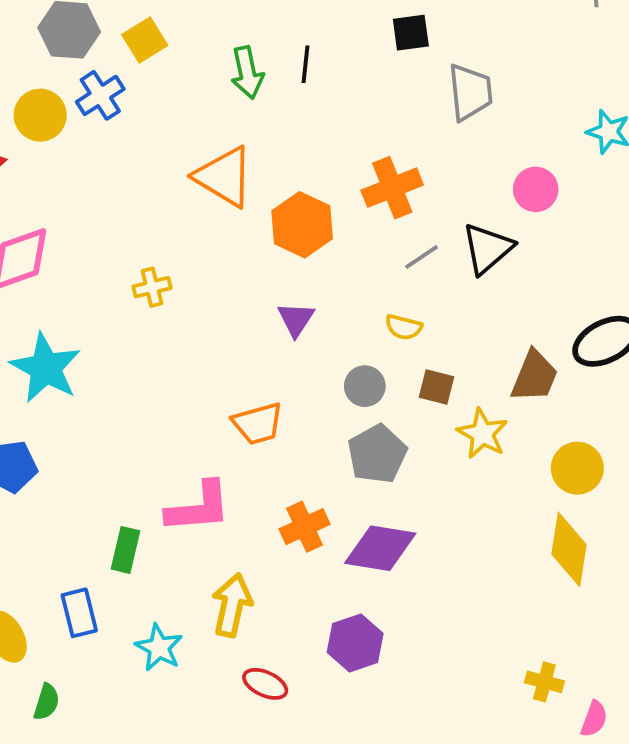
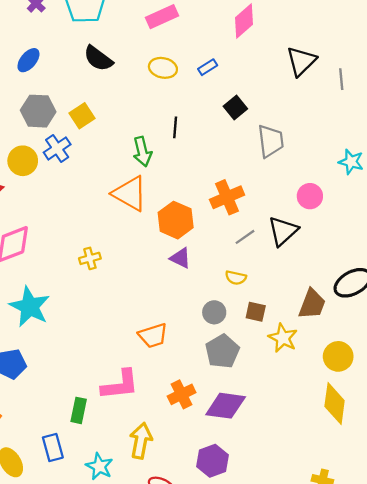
black square: (411, 33) -> (235, 107), turned -30
green arrow: (247, 73) -> (142, 152), moved
purple triangle: (296, 319) -> (180, 258), moved, turned -35

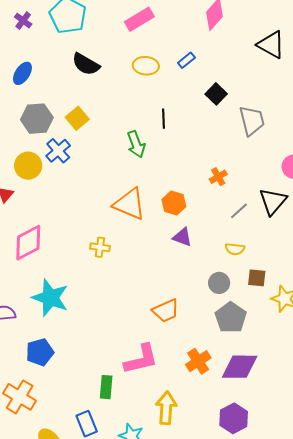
black triangle: (301, 61) -> (271, 45), turned -40
orange triangle: (130, 194) -> (129, 204), moved
orange cross: (227, 197) -> (218, 177), size x0.6
orange hexagon: (176, 220) -> (174, 203), size x0.7
yellow cross: (90, 258) -> (100, 247), turned 30

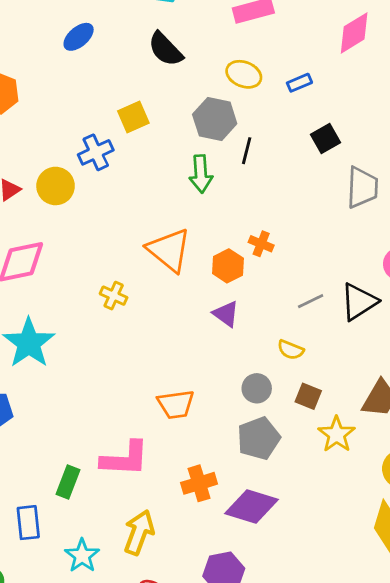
gray hexagon: (37, 119) -> (215, 119), moved
yellow circle: (28, 166) -> (56, 186), moved
orange cross: (218, 177) -> (261, 244), moved, turned 36

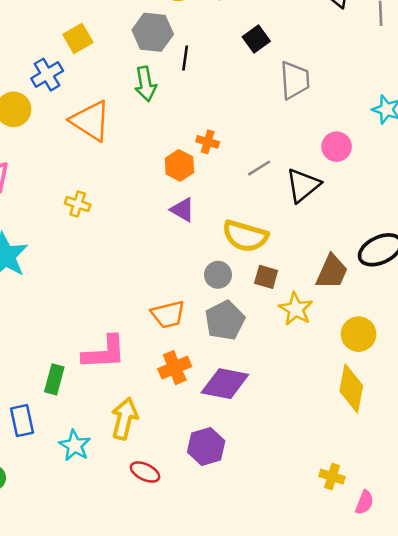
orange triangle: (169, 250) -> (90, 121), moved
gray line: (311, 301) -> (259, 168), moved
yellow semicircle: (291, 350) -> (245, 236), size x1.8
orange trapezoid: (176, 404) -> (168, 314), moved

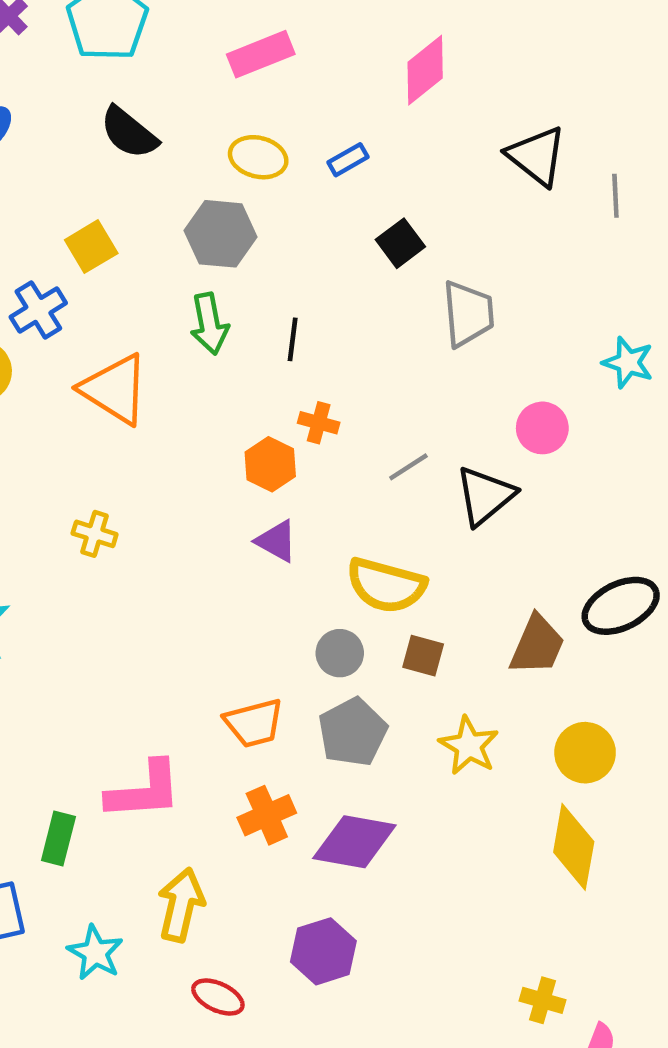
black line: (185, 58) -> (293, 339), moved
yellow star: (296, 309) -> (469, 746), moved

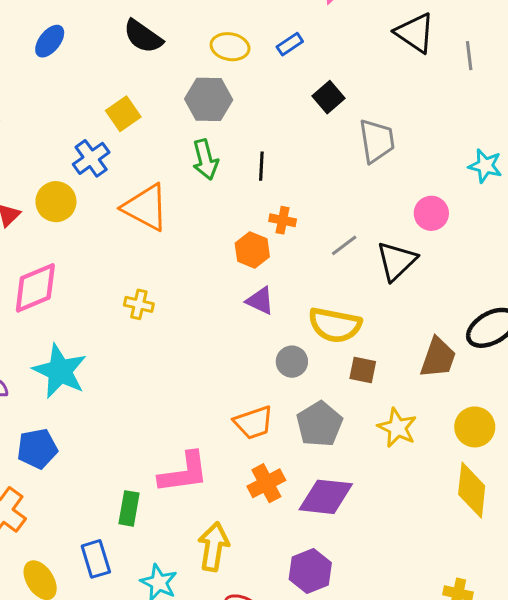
gray circle: (340, 653) -> (292, 362), moved

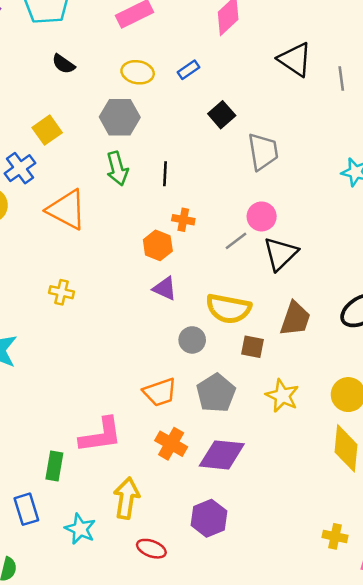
black semicircle: (143, 36) -> (63, 64), size x0.7
pink circle: (431, 213) -> (262, 216), moved
brown trapezoid: (438, 358) -> (295, 319), moved
orange cross: (266, 483) -> (171, 444), turned -32

